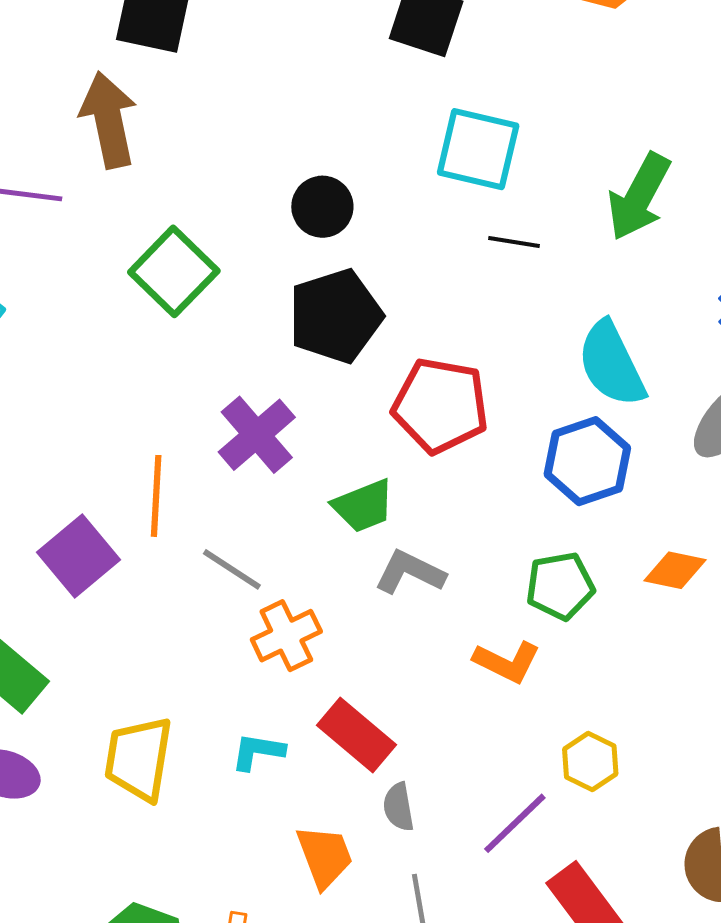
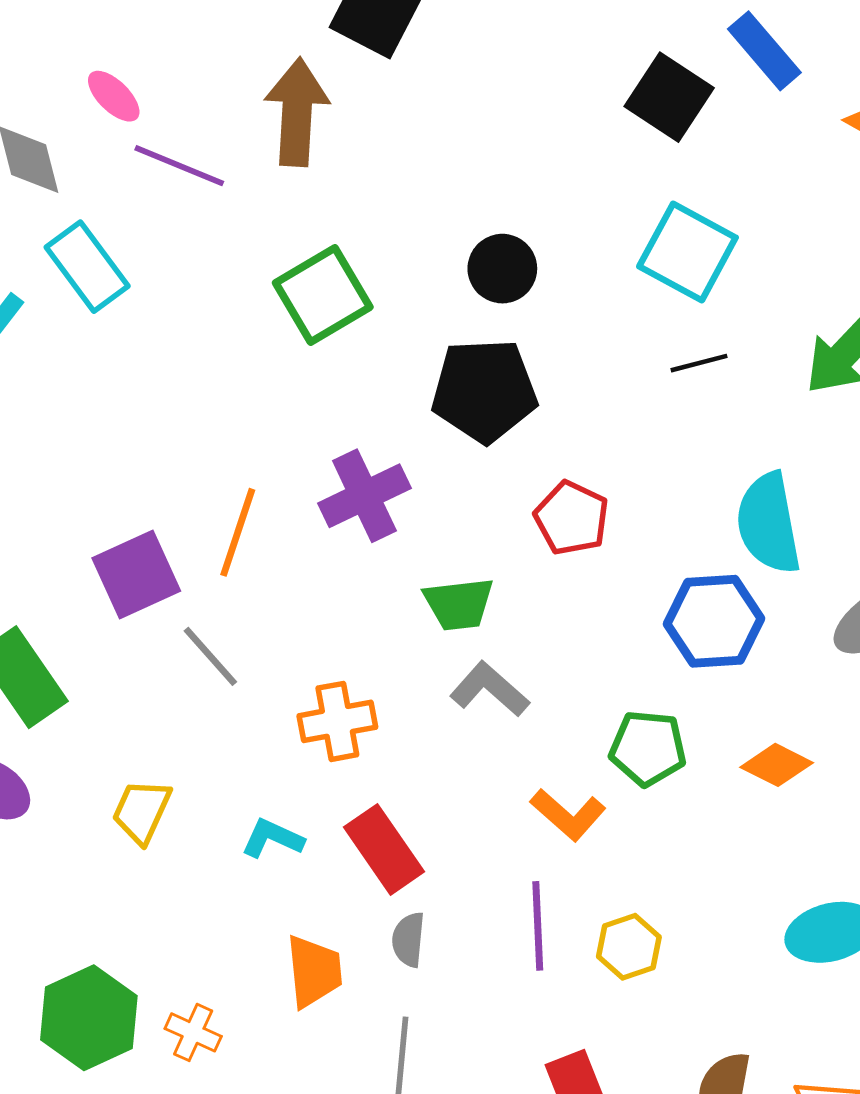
black line: (514, 242) -> (699, 363), turned -39
red pentagon: (440, 406) -> (572, 518), size x0.7
gray line: (232, 569) -> (210, 656), moved
yellow trapezoid: (139, 759) -> (142, 811), size x0.7
purple line: (515, 823) -> (538, 926), moved, turned -64

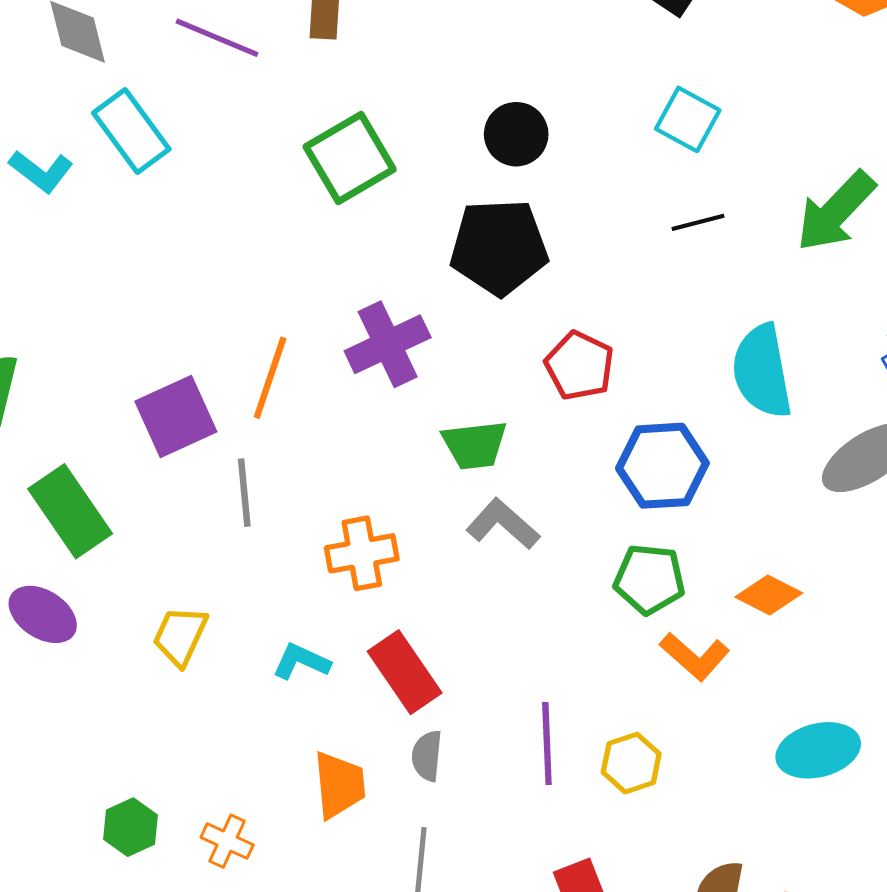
cyan square: (687, 252) -> (688, 119), size x0.7
blue hexagon: (714, 621) -> (662, 466), moved
gray line: (210, 656) -> (244, 493), turned 36
orange L-shape: (568, 815) -> (695, 656), moved
green hexagon: (89, 1018) -> (131, 827), size x0.6

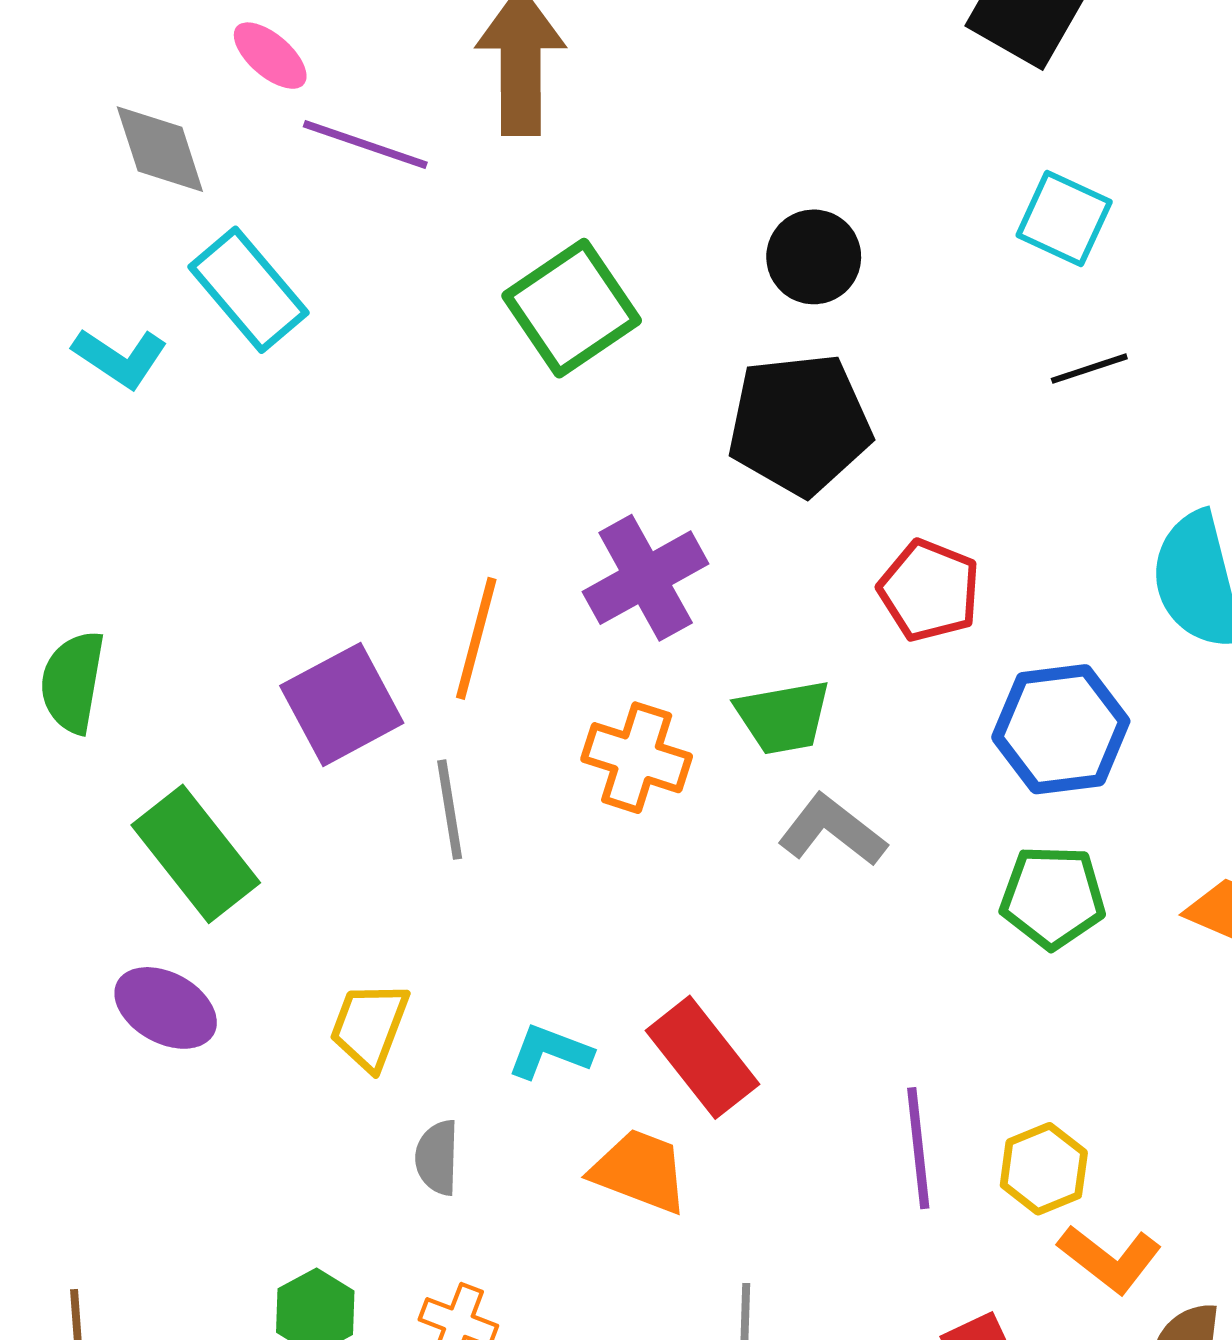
orange cross: (362, 553) -> (637, 758), moved, turned 32
orange L-shape: (695, 656) -> (1110, 1259), moved
gray semicircle: (427, 756) -> (437, 1158), moved
orange trapezoid: (339, 785) -> (640, 1171), moved, turned -60

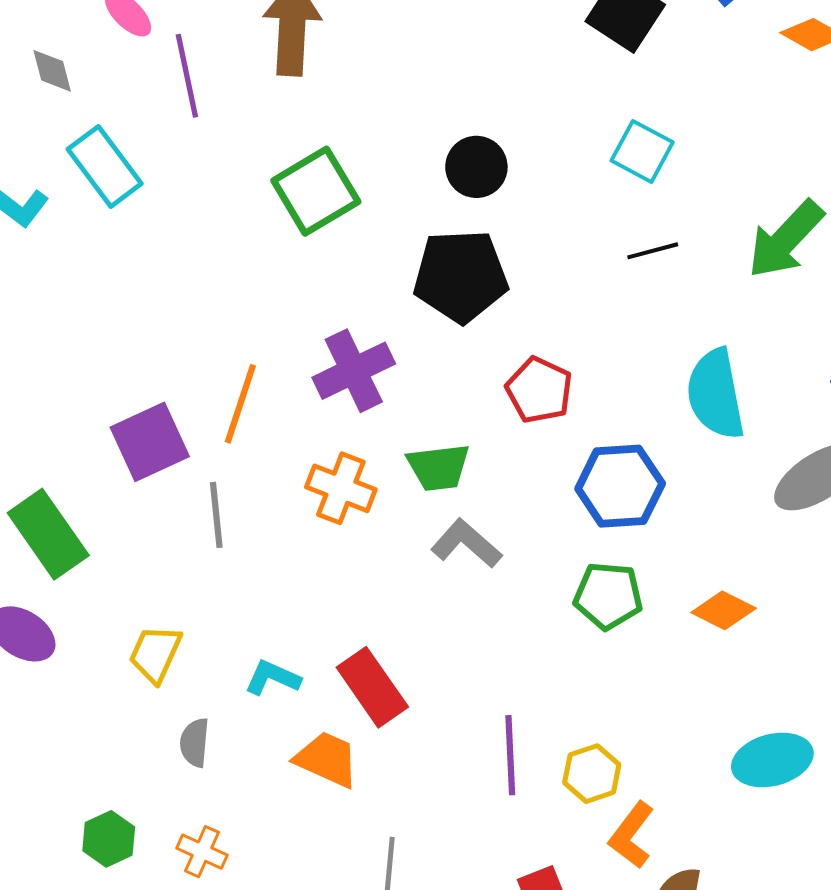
purple line: (365, 144) -> (187, 76), turned 56
gray diamond: (160, 149) -> (52, 71), size x0.7
orange L-shape: (1110, 1259) -> (631, 835), turned 86

